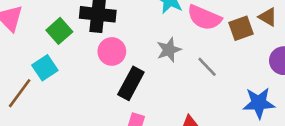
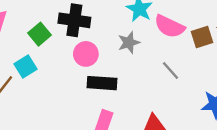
gray star: (169, 50) -> (129, 43), moved
black rectangle: (131, 83) -> (102, 83), turned 64

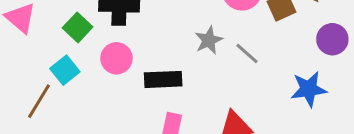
gray star: (129, 43) -> (209, 40), moved
pink circle: (86, 54) -> (116, 58), moved

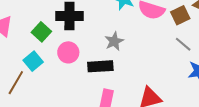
gray star: (209, 40) -> (114, 41), moved
gray line: (247, 53) -> (183, 44), moved

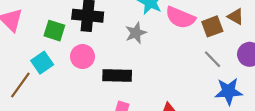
green square: (41, 32) -> (54, 31), turned -30
gray star: (114, 41) -> (136, 33), moved

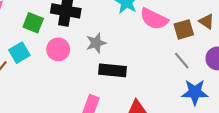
gray star: (136, 33) -> (96, 43), moved
black rectangle: (117, 75) -> (113, 70), moved

